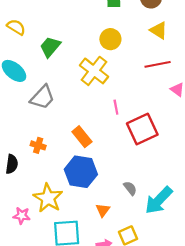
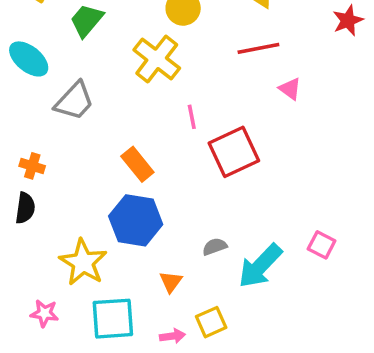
orange cross: (38, 145) -> (32, 166), moved
gray semicircle: (130, 188) -> (215, 247), turned -72
pink star: (22, 216) -> (44, 313), moved

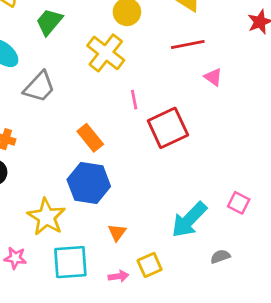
gray semicircle: (215, 247) -> (220, 256), moved

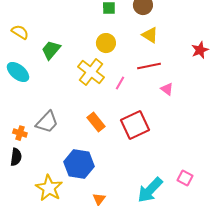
gray trapezoid: (39, 87) -> (47, 122), moved
pink line: (134, 100) -> (120, 83), moved, turned 40
orange rectangle: (90, 138) -> (96, 122), moved

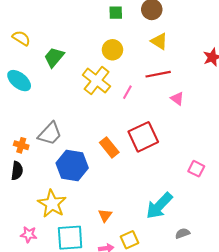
orange rectangle: (96, 122) -> (109, 147), moved
blue hexagon: (79, 164) -> (72, 165), moved
pink square: (185, 178) -> (196, 169), moved

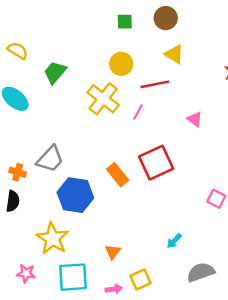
red line: (158, 74) -> (155, 84), moved
cyan arrow: (159, 206) -> (174, 241), size x0.5
gray semicircle: (183, 233) -> (201, 272), size x1.6

